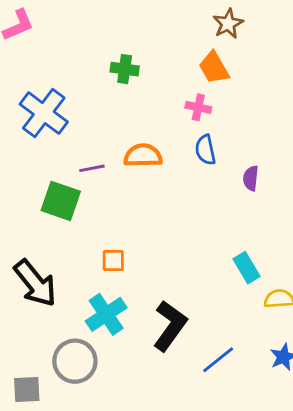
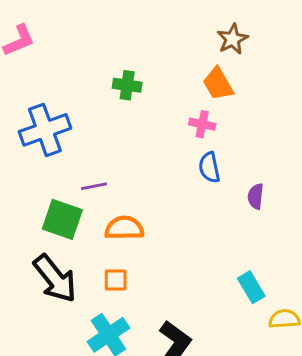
blue cross: (44, 113) -> (45, 130), turned 33
orange semicircle: (143, 156) -> (124, 228), moved
black arrow: (35, 283) -> (55, 279), moved

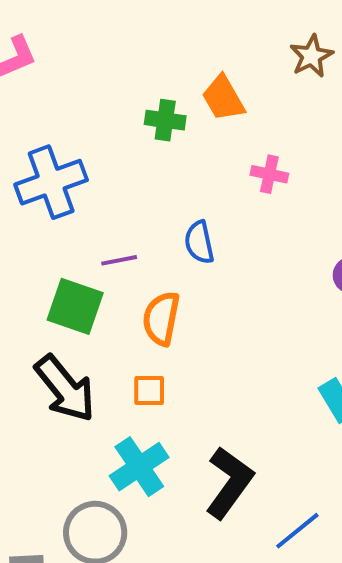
orange trapezoid: (218, 84) -> (223, 98), moved
blue semicircle: (209, 167) -> (199, 242), moved
orange semicircle: (124, 228) -> (161, 318), turned -78

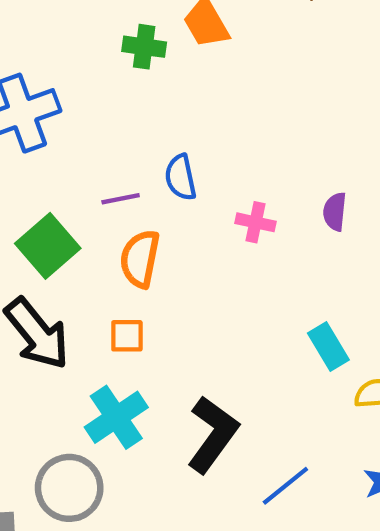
pink cross: (269, 174) -> (255, 222), moved
purple line: (119, 260) -> (121, 199), moved
green square: (75, 306) -> (48, 246), turned 30

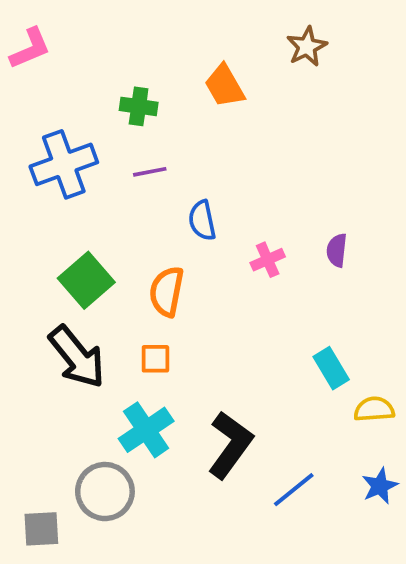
green cross: (144, 47) -> (139, 106), moved
purple line: (121, 199) -> (150, 172), moved
pink cross: (255, 222) -> (268, 260), turned -36

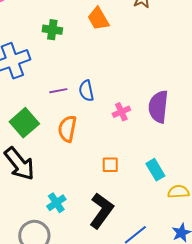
purple line: (150, 172) -> (58, 91), moved
purple semicircle: (337, 250) -> (158, 107), size x1.8
orange square: (155, 359) -> (110, 165), moved
cyan cross: (146, 430) -> (56, 203), size x0.7

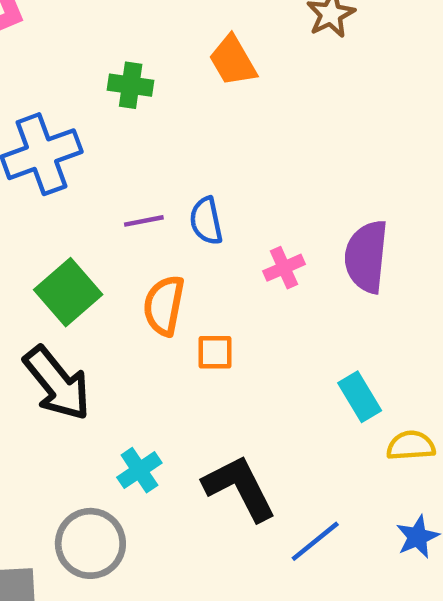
orange square: (110, 165) -> (215, 352), moved
black L-shape: (101, 211) -> (240, 488), turned -63

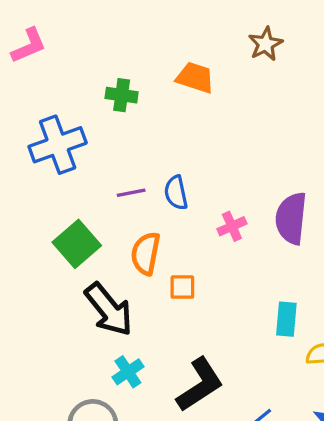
orange trapezoid: (233, 61) -> (195, 78), turned 138
black arrow: (57, 383) -> (109, 309), moved
cyan rectangle: (360, 397) -> (286, 319), turned 36
black L-shape: (240, 488) -> (200, 385), turned 84

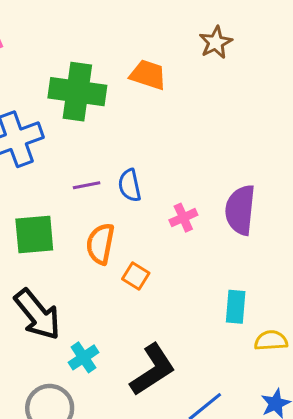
green cross: (122, 95) -> (77, 92), size x1.8
green square: (77, 244) -> (34, 235), turned 36
orange square: (182, 287) -> (136, 276), turned 32
black arrow: (109, 309) -> (37, 314), moved

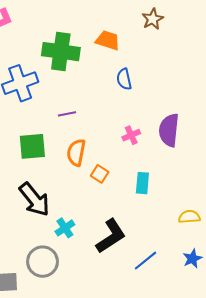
blue semicircle: (130, 185) -> (124, 79), moved
cyan rectangle: (236, 307) -> (142, 183), moved

